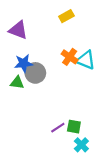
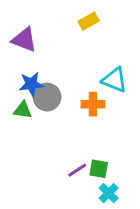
orange cross: (70, 57) -> (93, 104), moved, turned -35

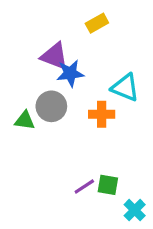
purple triangle: (24, 40) -> (55, 56), moved
blue star: (31, 84) -> (70, 73), moved
cyan cross: (109, 193) -> (135, 210), moved

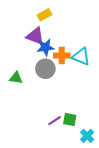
yellow rectangle: (97, 23) -> (44, 15), moved
gray circle: (51, 106) -> (45, 69), moved
orange cross: (102, 114) -> (62, 56), moved

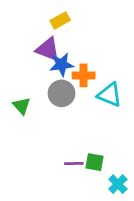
cyan triangle: (81, 57) -> (110, 95), moved
green triangle: (16, 78) -> (22, 106), turned 40
purple line: (55, 121) -> (74, 164), turned 32

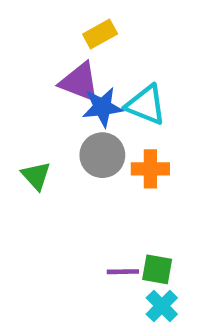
orange cross: (84, 75) -> (150, 169), moved
cyan triangle: (110, 95) -> (146, 105), moved
cyan cross: (118, 184) -> (162, 306), moved

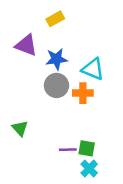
purple triangle: (80, 82) -> (26, 45), moved
cyan triangle: (146, 105) -> (93, 69), moved
green triangle: (36, 176) -> (20, 128), moved

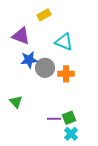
blue star: (56, 59) -> (29, 60), moved
cyan triangle: (93, 69) -> (64, 42), moved
green square: (87, 148) -> (69, 118), turned -32

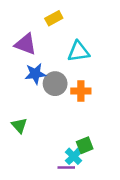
cyan triangle: (64, 42) -> (78, 52), turned -30
purple line: (54, 119) -> (66, 167), moved
cyan cross: (71, 134) -> (74, 156), moved

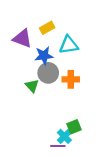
yellow rectangle: (54, 18) -> (47, 28), moved
blue star: (35, 74) -> (44, 56), moved
green triangle: (19, 126) -> (32, 86), moved

